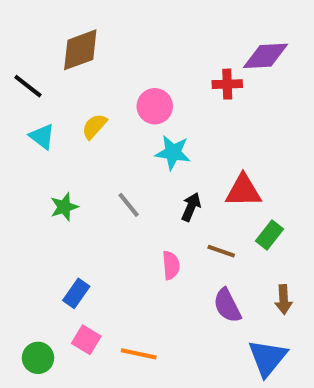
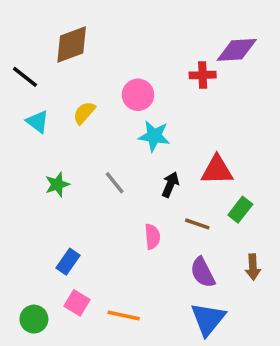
blue triangle: (267, 358) -> (208, 319), moved

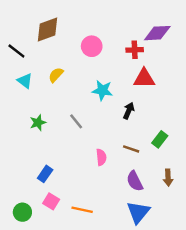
pink circle: (138, 95) -> (92, 46), moved
red triangle: (217, 170) -> (144, 78), moved
black arrow: (170, 184) -> (129, 111), moved

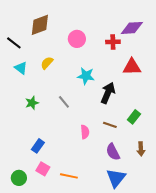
red triangle: (144, 78) -> (132, 67), moved
black arrow: (129, 111) -> (108, 93), size x1.5

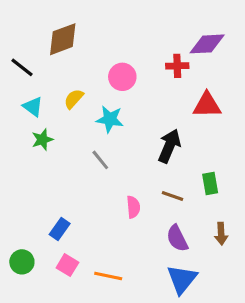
pink circle: (77, 39) -> (122, 77), moved
cyan star: (86, 76) -> (110, 119), moved
green star: (32, 103) -> (42, 140), moved
green rectangle: (134, 117) -> (210, 183), turned -48
green circle: (19, 178) -> (22, 262), moved

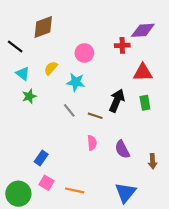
green rectangle: (210, 183) -> (145, 103), moved
brown line: (173, 196) -> (95, 116), moved
purple semicircle: (177, 238) -> (122, 149), moved
green circle: (22, 262) -> (18, 194), moved, size x1.5

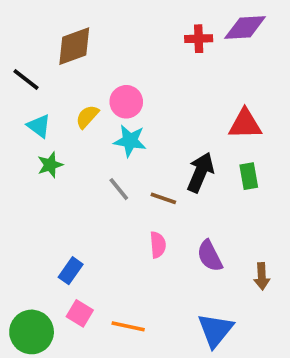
purple diamond: (143, 30) -> (245, 28), moved
red cross: (122, 45) -> (199, 39), moved
pink circle: (84, 53) -> (126, 102), moved

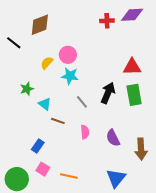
cyan triangle: (39, 126) -> (45, 104), moved
green rectangle: (249, 176) -> (134, 95), size x1.5
gray line: (119, 189) -> (82, 102), moved
brown line: (163, 198) -> (58, 121), moved
brown arrow: (262, 276) -> (141, 149), size x1.5

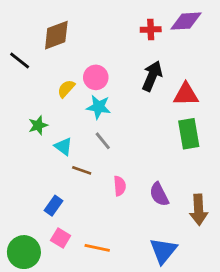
black arrow: (108, 93) -> (152, 76), moved
gray line: (82, 102) -> (103, 141), moved

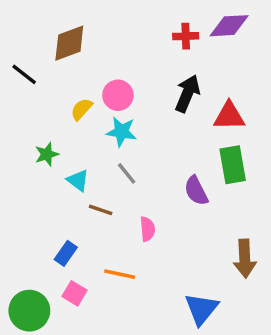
purple semicircle: (159, 194) -> (196, 191), moved
orange line: (97, 248) -> (120, 274), moved

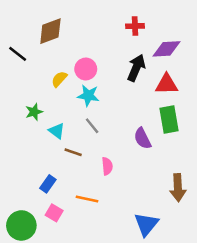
purple diamond: (229, 26) -> (167, 49), moved

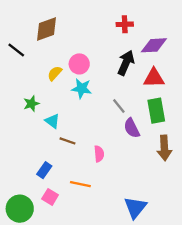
gray line: (92, 126) -> (119, 106), moved
brown arrow: (178, 188) -> (164, 148), moved

